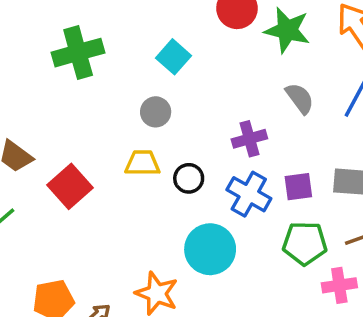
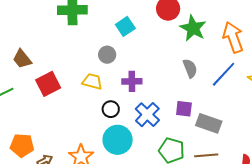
purple cross: (249, 139) -> (132, 81), moved
black circle: (189, 178) -> (111, 109), moved
purple square: (298, 187) -> (184, 109), moved

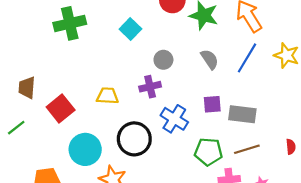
gray circle: (107, 55) -> (163, 60), moved
brown trapezoid: (22, 59) -> (27, 88), turned 55
black circle: (111, 109) -> (134, 139), moved, size x1.8
cyan circle: (118, 140) -> (85, 149), moved

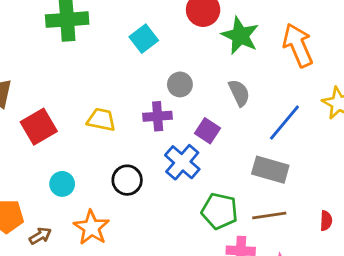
blue line: (247, 58) -> (284, 123), moved
purple square: (212, 104) -> (207, 131), moved, turned 30
black circle: (134, 139) -> (127, 180), size x0.7
cyan circle: (85, 149) -> (62, 184), size x0.6

